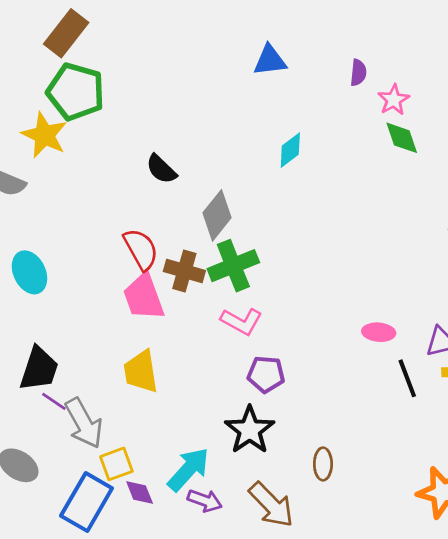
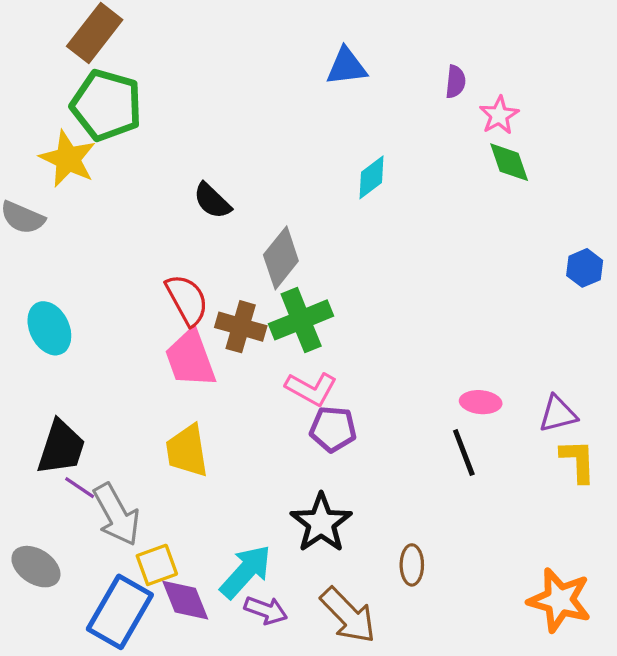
purple pentagon: (266, 374) -> (333, 429), moved
black line: (407, 378) -> (464, 452), moved
purple diamond: (140, 493) -> (185, 600), size x1.4

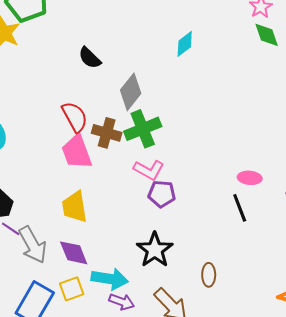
yellow square: (157, 565) -> (72, 289), moved
cyan arrow: (246, 572) -> (110, 279), turned 57
purple diamond: (185, 600) -> (74, 253), moved

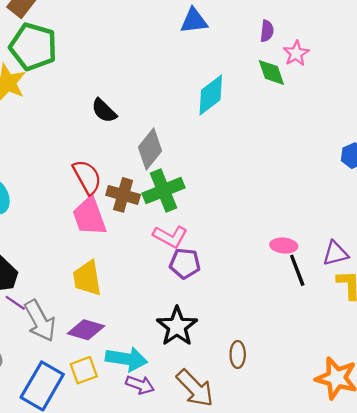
green diamond: (267, 35) -> (271, 72), moved
cyan diamond: (185, 44) -> (211, 95), size x1.4
black line: (240, 208) -> (297, 270), moved
purple diamond: (74, 253) -> (86, 330), turned -52

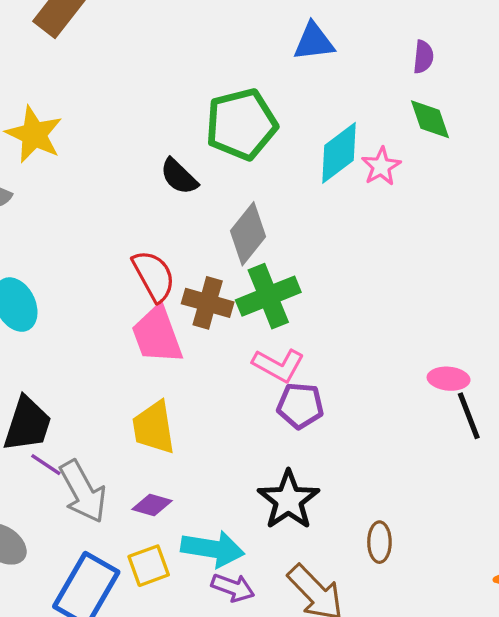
green pentagon: (33, 47) -> (241, 124), moved, turned -30
pink star: (296, 53) -> (381, 166), moved
purple diamond: (86, 330) -> (152, 505), size x0.7

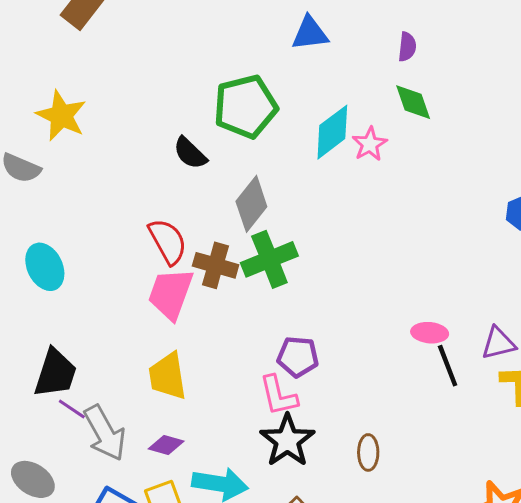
pink trapezoid: (157, 335) -> (171, 294), turned 40
pink L-shape: (278, 365) -> (278, 396), moved, turned 48
brown ellipse: (379, 542) -> (368, 452), moved

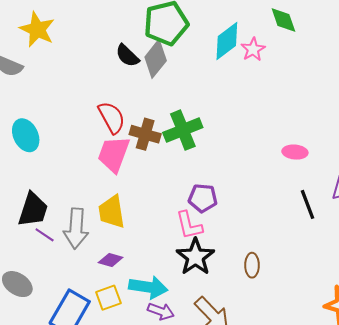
gray diamond: (251, 204) -> (156, 59), moved
pink ellipse: (430, 333) -> (295, 152), moved
gray arrow: (105, 433) -> (76, 229), moved, turned 33

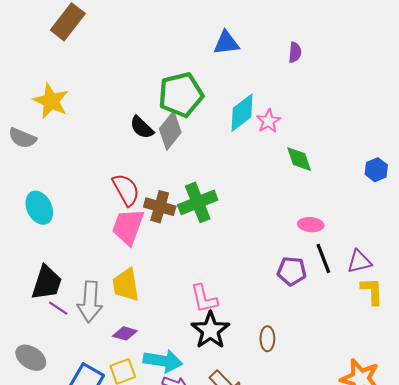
green diamond: (283, 20) -> (299, 159), moved
purple pentagon: (203, 198) -> (292, 271), moved
black line: (308, 204) -> (323, 258), moved

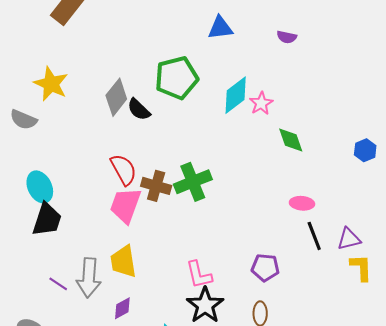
purple semicircle: (295, 52) -> (287, 37), turned 96
gray diamond: (170, 131) -> (116, 97), moved
purple pentagon: (292, 271) -> (265, 268), moved
black trapezoid: (47, 283) -> (47, 220), moved
purple diamond: (125, 333) -> (122, 308), turned -45

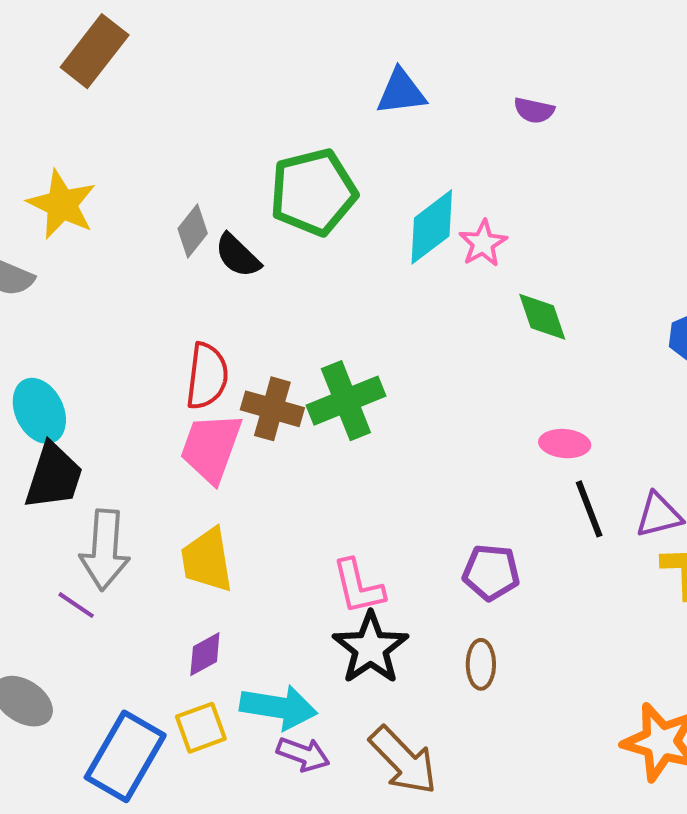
gray diamond: (116, 97) -> (193, 231), size x0.7
red semicircle: (123, 170) -> (207, 376), turned 36
gray arrow: (89, 278) -> (105, 550), moved

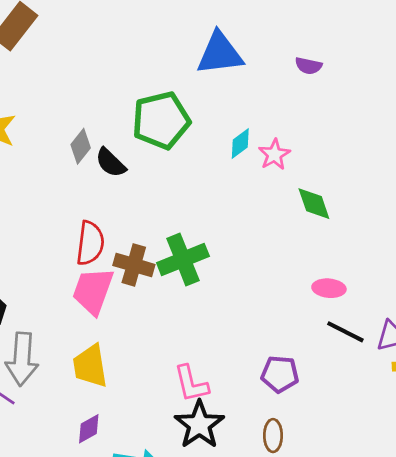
blue triangle: (401, 92) -> (220, 54), size x1.4
cyan diamond: (432, 227) -> (240, 144), size x0.6
black line: (589, 509) -> (345, 332), turned -42

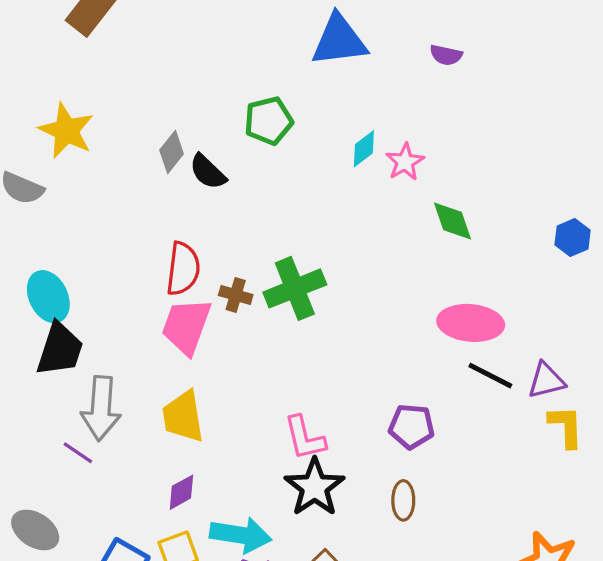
green pentagon: (161, 120) -> (269, 121), size x0.7
brown cross: (134, 265) -> (236, 295), size x0.7
pink ellipse: (329, 288) -> (471, 323), size x1.6

